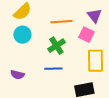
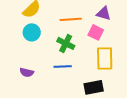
purple triangle: (94, 16) -> (104, 13), turned -35
green cross: (56, 46) -> (66, 43), turned -30

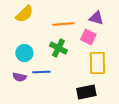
cyan circle: (32, 32) -> (24, 53), moved
blue line: (63, 66) -> (41, 72), moved

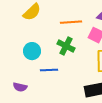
purple semicircle: (19, 77) -> (20, 87), moved

